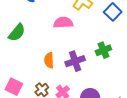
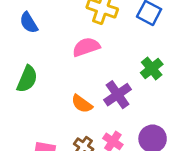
orange semicircle: (49, 60) -> (82, 104), turned -35

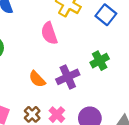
pink semicircle: (86, 47) -> (49, 33), turned -100

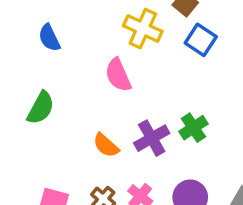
green cross: (100, 61) -> (193, 128), moved

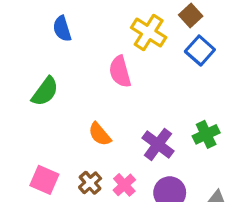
green cross: (193, 128) -> (206, 134), moved
purple cross: (152, 138) -> (158, 144), moved, turned -32

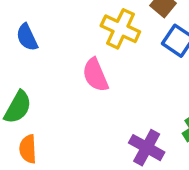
orange semicircle: (100, 134) -> (28, 149), moved, turned 45

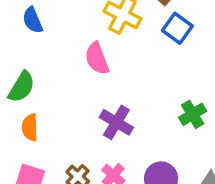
purple cross: (147, 148) -> (116, 122), moved

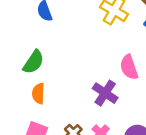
pink semicircle: (97, 59) -> (129, 67), moved

